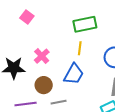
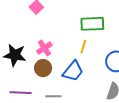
brown circle: (44, 85) -> (43, 68), moved

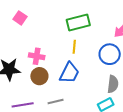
pink cross: (44, 48) -> (37, 56), turned -35

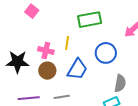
yellow line: (74, 47) -> (67, 43), moved
blue circle: (110, 54) -> (106, 53), moved

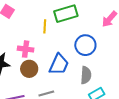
yellow line: (67, 43) -> (45, 26), moved
gray semicircle: (120, 83) -> (86, 75), moved

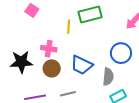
blue circle: (85, 45) -> (121, 53), moved
blue trapezoid: (59, 64) -> (82, 65), turned 90

